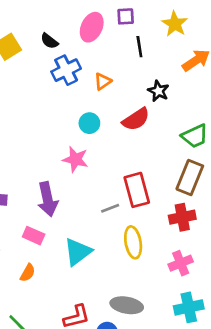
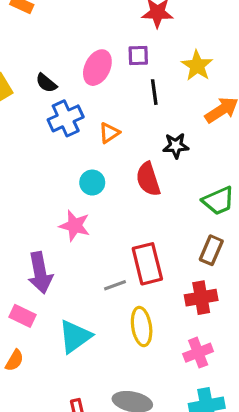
black star: (158, 91) -> (176, 146), turned -30
red semicircle: (136, 119) -> (148, 179), turned 104
brown rectangle: (190, 177) -> (211, 250), size x0.7

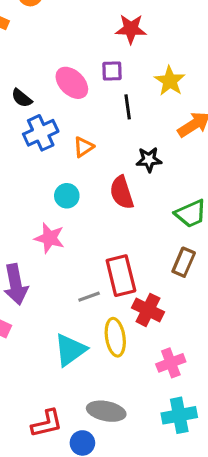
pink ellipse: (97, 68) -> (72, 83), turned -72
red cross: (201, 298) -> (148, 310), moved, turned 36
cyan triangle: (75, 336) -> (70, 350), moved

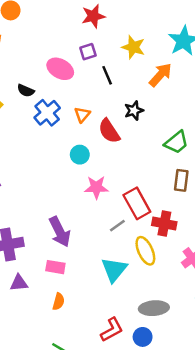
red semicircle: (122, 192) -> (109, 131), moved
pink star: (50, 238) -> (96, 187), moved

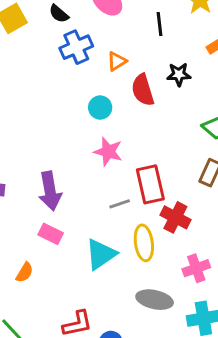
pink rectangle: (55, 267) -> (51, 234), moved
gray ellipse: (154, 308) -> (155, 300), moved

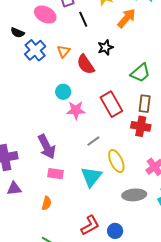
cyan circle: (100, 108) -> (63, 92), moved
red rectangle: (150, 184) -> (111, 104), moved
red cross: (175, 217) -> (141, 126), moved

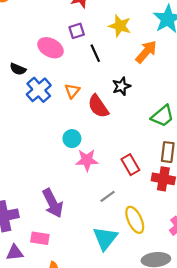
red rectangle: (111, 104) -> (130, 165), moved, size x0.7
pink rectangle: (56, 174) -> (40, 238), moved

